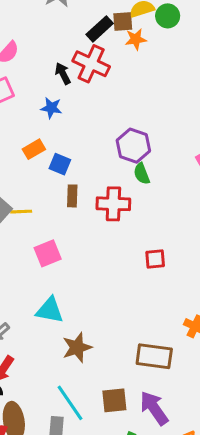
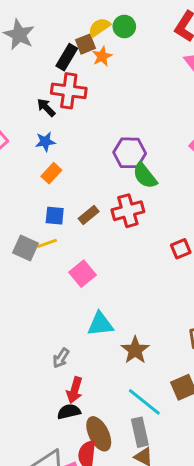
orange rectangle: (34, 149) -> (51, 173), moved
blue square: (60, 164) -> (55, 216), moved
green semicircle: (142, 174) -> (145, 176), size x1.4
brown rectangle: (72, 196) -> (89, 215), turned 66

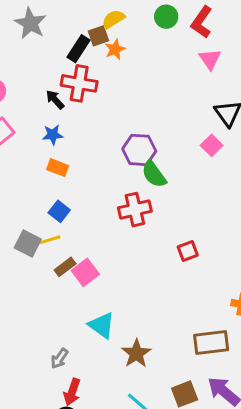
green circle: (124, 26) -> (166, 17), moved
orange rectangle: (51, 173) -> (58, 168), turned 66
brown rectangle: (89, 215) -> (65, 267), moved
blue square: (55, 216) -> (59, 211), turned 30
cyan triangle: (100, 324) -> (102, 325), turned 40

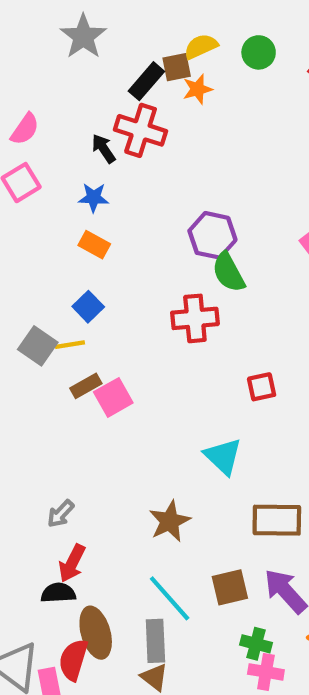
green circle: (166, 17) -> (259, 52), moved
cyan triangle: (102, 325) -> (223, 456), moved

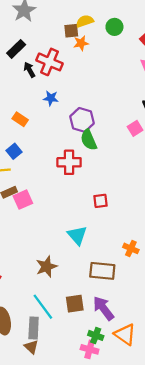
black rectangle: (146, 81) -> (16, 49), moved
blue star: (94, 198) -> (51, 98), moved
green cross: (256, 644) -> (96, 335), moved

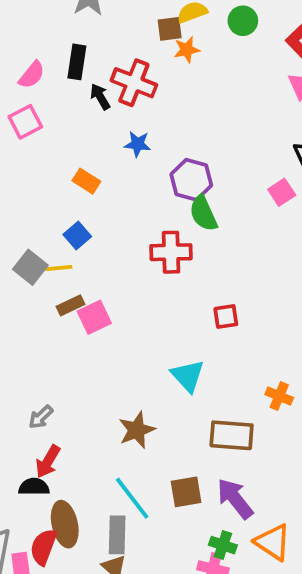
black rectangle: (16, 49) -> (77, 62), turned -36

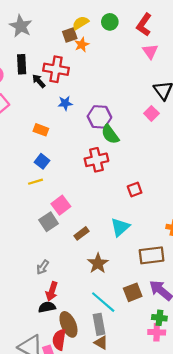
gray square: (30, 267) -> (49, 222), moved, turned 30
brown rectangle: (71, 305) -> (82, 233), moved
cyan triangle: (188, 376) -> (120, 227), turned 42

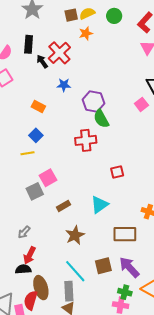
brown square: (70, 35) -> (71, 15), moved
red cross: (56, 69) -> (59, 53), turned 30

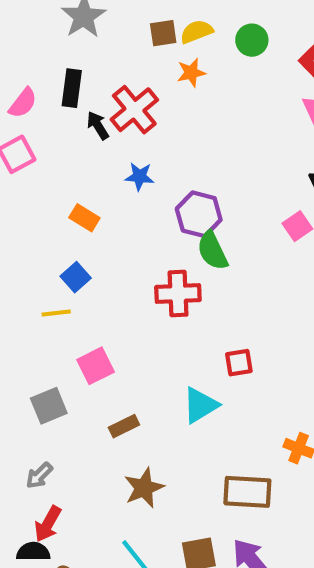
gray square: (35, 191) -> (49, 406), moved
cyan triangle: (100, 205) -> (200, 405), moved

